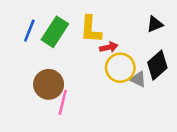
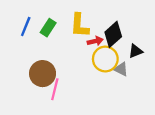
black triangle: (155, 24) -> (136, 51), moved
green rectangle: (55, 32) -> (48, 28), size x0.7
black diamond: (157, 65) -> (113, 34), moved

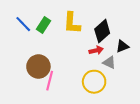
blue line: (26, 26) -> (23, 24), turned -66
red arrow: (95, 41) -> (96, 50), moved
yellow circle: (105, 59) -> (94, 82), moved

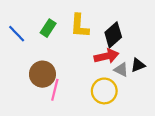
blue line: (23, 24) -> (17, 34), moved
black triangle: (122, 46) -> (138, 65), moved
red arrow: (96, 50) -> (106, 56), size x1.5

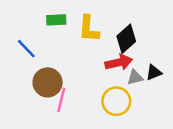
green rectangle: (48, 28) -> (56, 20), moved, turned 54
blue line: (17, 34) -> (26, 49), moved
gray triangle: (121, 70) -> (135, 77), turned -40

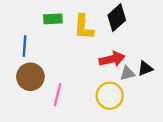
black diamond: (126, 39) -> (117, 18), moved
blue line: (26, 49) -> (25, 46), turned 48
brown circle: (48, 82) -> (30, 77), moved

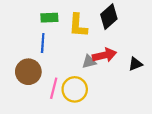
blue line: (25, 46) -> (43, 43), moved
gray triangle: (127, 73) -> (89, 62), moved
yellow circle: (110, 96) -> (75, 89), moved

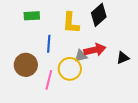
green rectangle: (49, 18) -> (32, 16), moved
blue line: (43, 43) -> (49, 44), moved
yellow circle: (75, 89) -> (70, 69), moved

